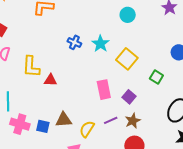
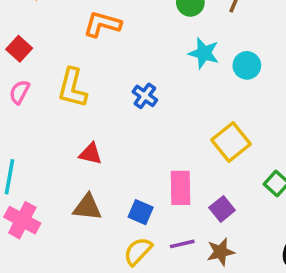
cyan star: (100, 44) -> (204, 53), moved, turned -30
yellow L-shape: (31, 67) -> (72, 88), moved
brown triangle: (64, 120) -> (87, 207), moved
blue square: (43, 126) -> (141, 212), moved

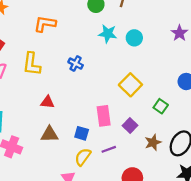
brown star: (221, 252) -> (153, 142), moved

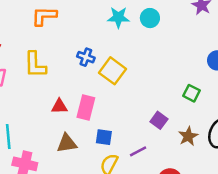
yellow square: (130, 85) -> (112, 71), moved
pink rectangle: (104, 116) -> (86, 107), moved, turned 30

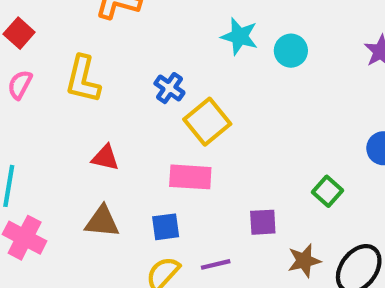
pink rectangle: (86, 107) -> (190, 177), moved, turned 65
purple square: (159, 120) -> (263, 222), turned 36
blue square: (104, 137) -> (166, 227), turned -30

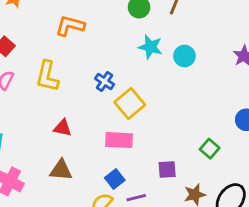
blue square: (166, 227) -> (115, 179), moved, turned -30

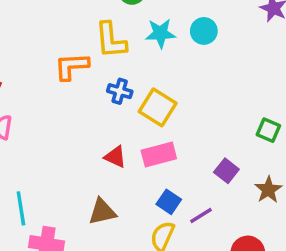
orange L-shape: (70, 26) -> (72, 66), moved
yellow L-shape: (47, 76) -> (111, 40), moved
red triangle: (63, 128) -> (115, 157), moved, turned 30
purple square: (167, 169) -> (226, 171), turned -30

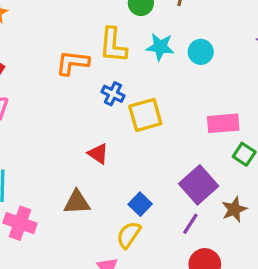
yellow square: (158, 107) -> (145, 115), turned 32
pink rectangle: (159, 155) -> (223, 123), moved
purple square: (226, 171) -> (199, 185), size x1.6
purple line: (201, 215) -> (190, 224), moved, turned -35

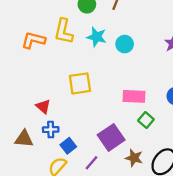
blue cross: (113, 94) -> (51, 130), moved, turned -35
brown star: (234, 209) -> (134, 158), turned 30
purple line: (190, 224) -> (92, 163), moved

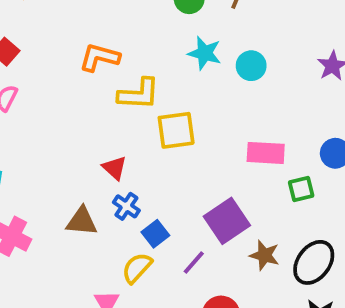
yellow L-shape: (64, 31) -> (139, 94), moved, turned -100
green square: (146, 120) -> (301, 189), moved, turned 35
blue cross: (51, 130) -> (126, 206), turned 35

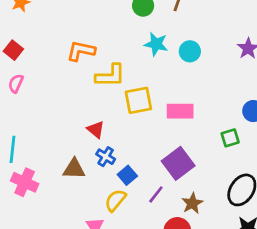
pink rectangle: (266, 153) -> (180, 111), moved
brown star: (264, 255) -> (192, 203), moved, turned 30

